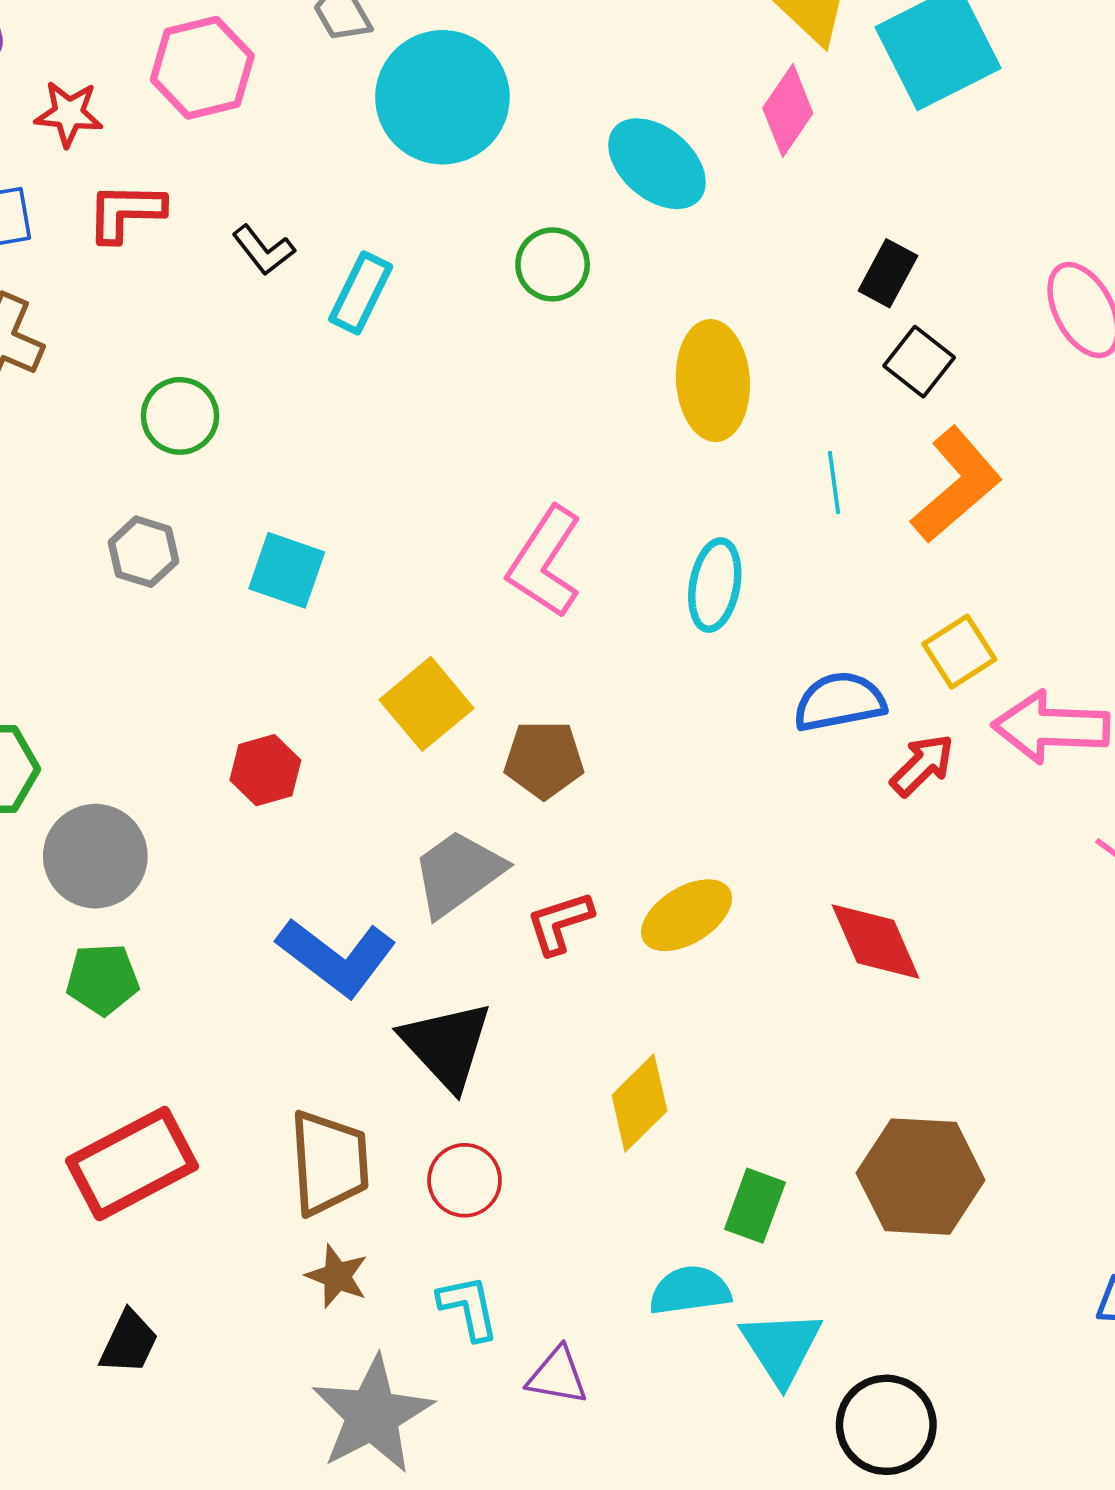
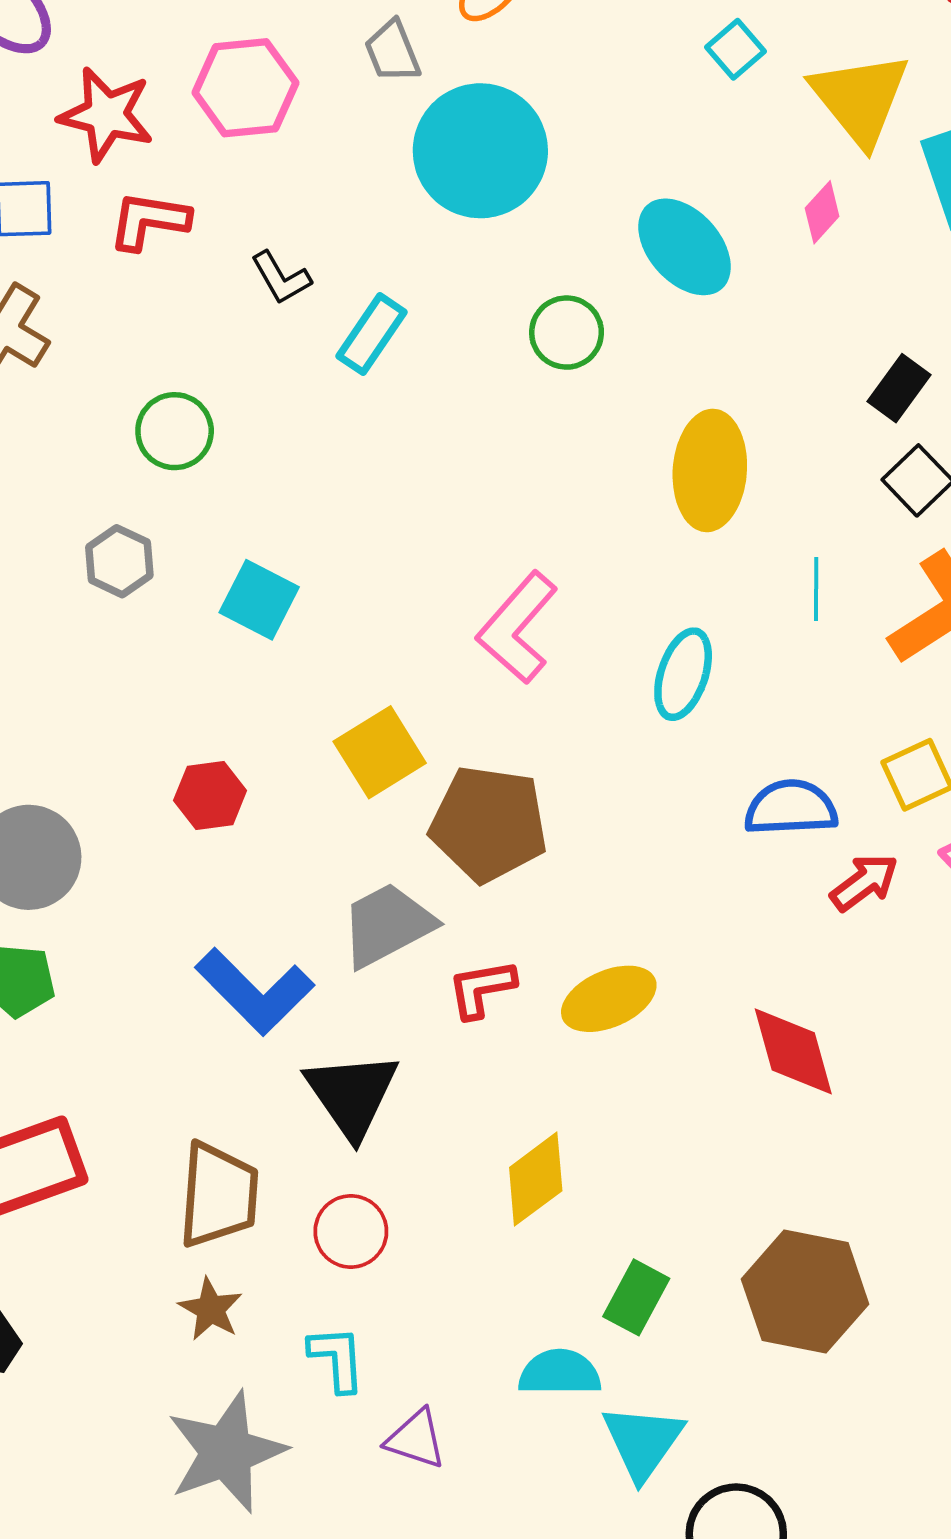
pink diamond: (788, 111) -> (822, 212), size x0.7
red star: (69, 114) -> (106, 115), size x1.4
brown pentagon: (544, 759) -> (489, 824), size x1.5

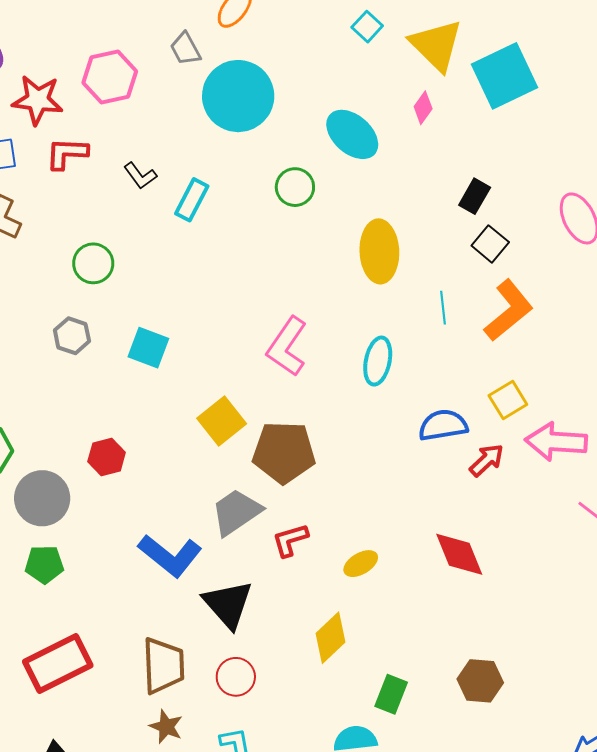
red hexagon: (210, 796) -> (107, 457), moved
yellow ellipse: (609, 999) -> (361, 564), moved, size x0.7
brown hexagon: (805, 1292) -> (480, 681), size x0.7

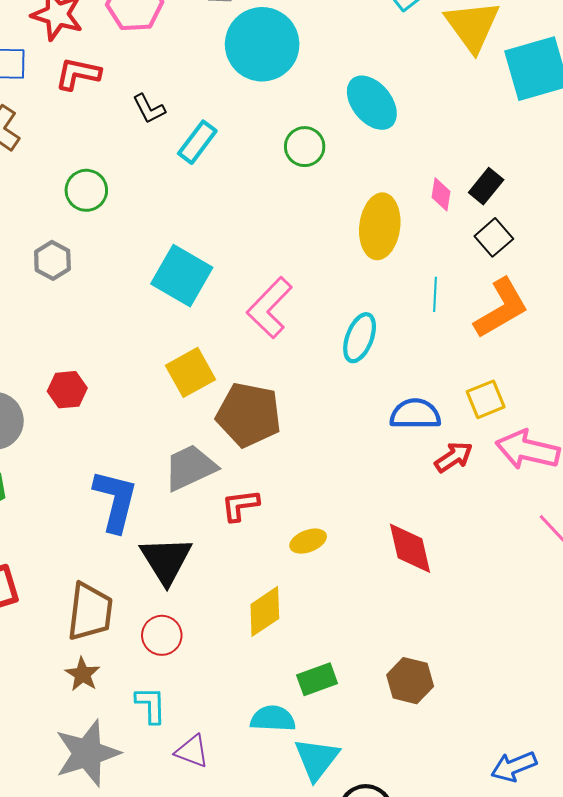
pink diamond: (423, 108) -> (441, 194), moved, turned -36
cyan square: (148, 348) -> (182, 276), moved, size x1.4
blue L-shape: (170, 555) -> (115, 501), turned -124
green rectangle: (391, 694) -> (317, 679), turned 39

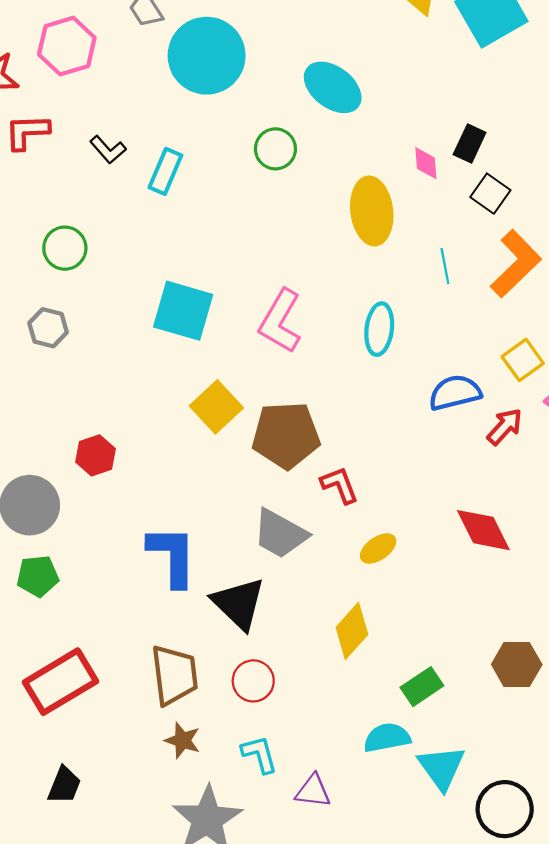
gray trapezoid: (190, 468) -> (280, 534), moved, turned -112
red L-shape: (240, 505) -> (340, 485), moved, turned 90

